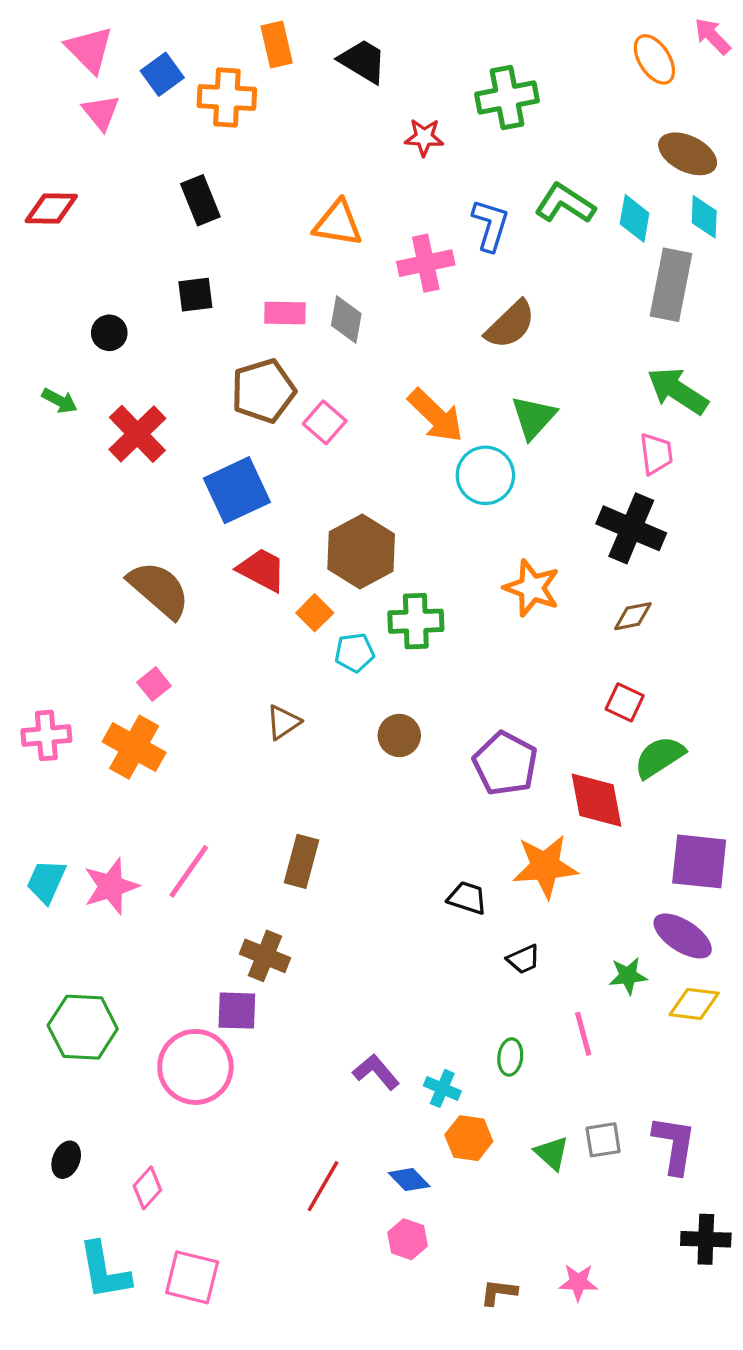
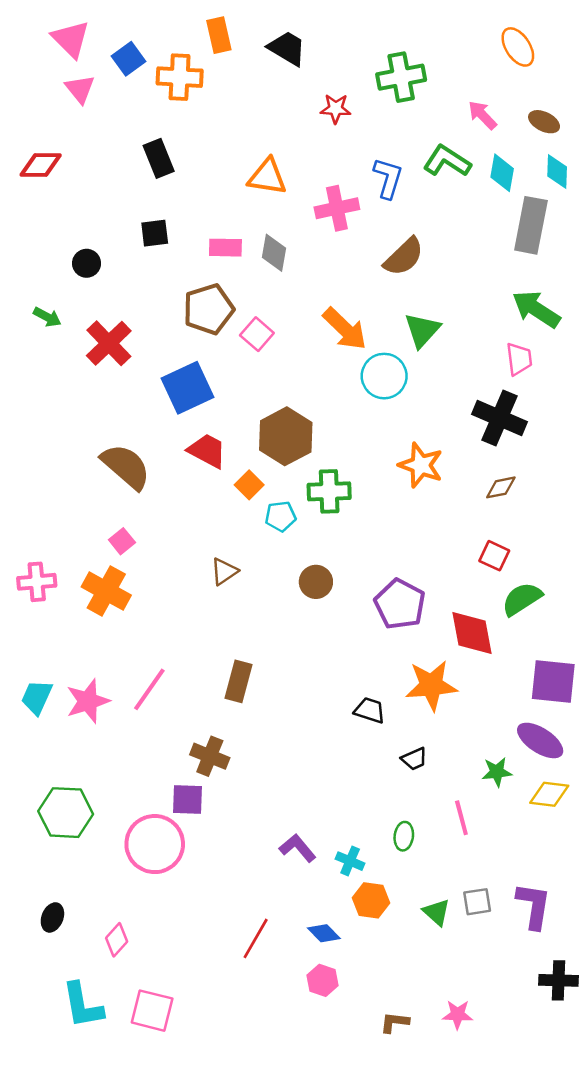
pink arrow: (712, 36) -> (482, 115), moved
brown ellipse: (688, 154) -> (544, 122), size x0.7

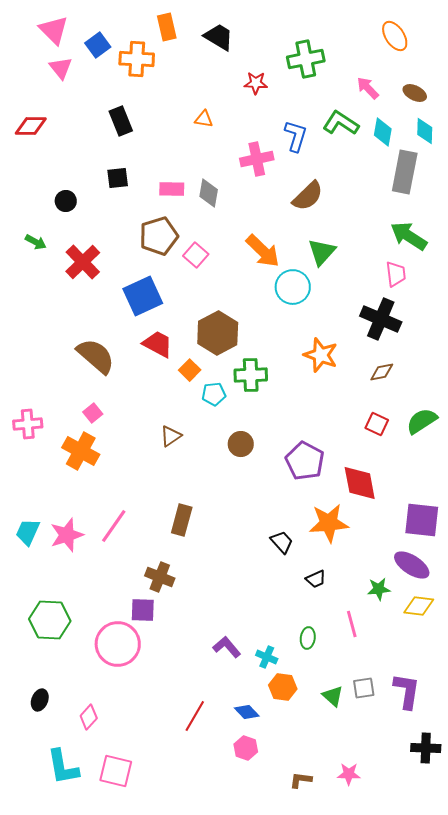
orange triangle: (267, 177) -> (204, 119), moved, size x0.6
pink cross: (37, 582) -> (28, 424), moved
green semicircle: (522, 599) -> (422, 421), moved
black trapezoid: (370, 710) -> (282, 542), turned 30

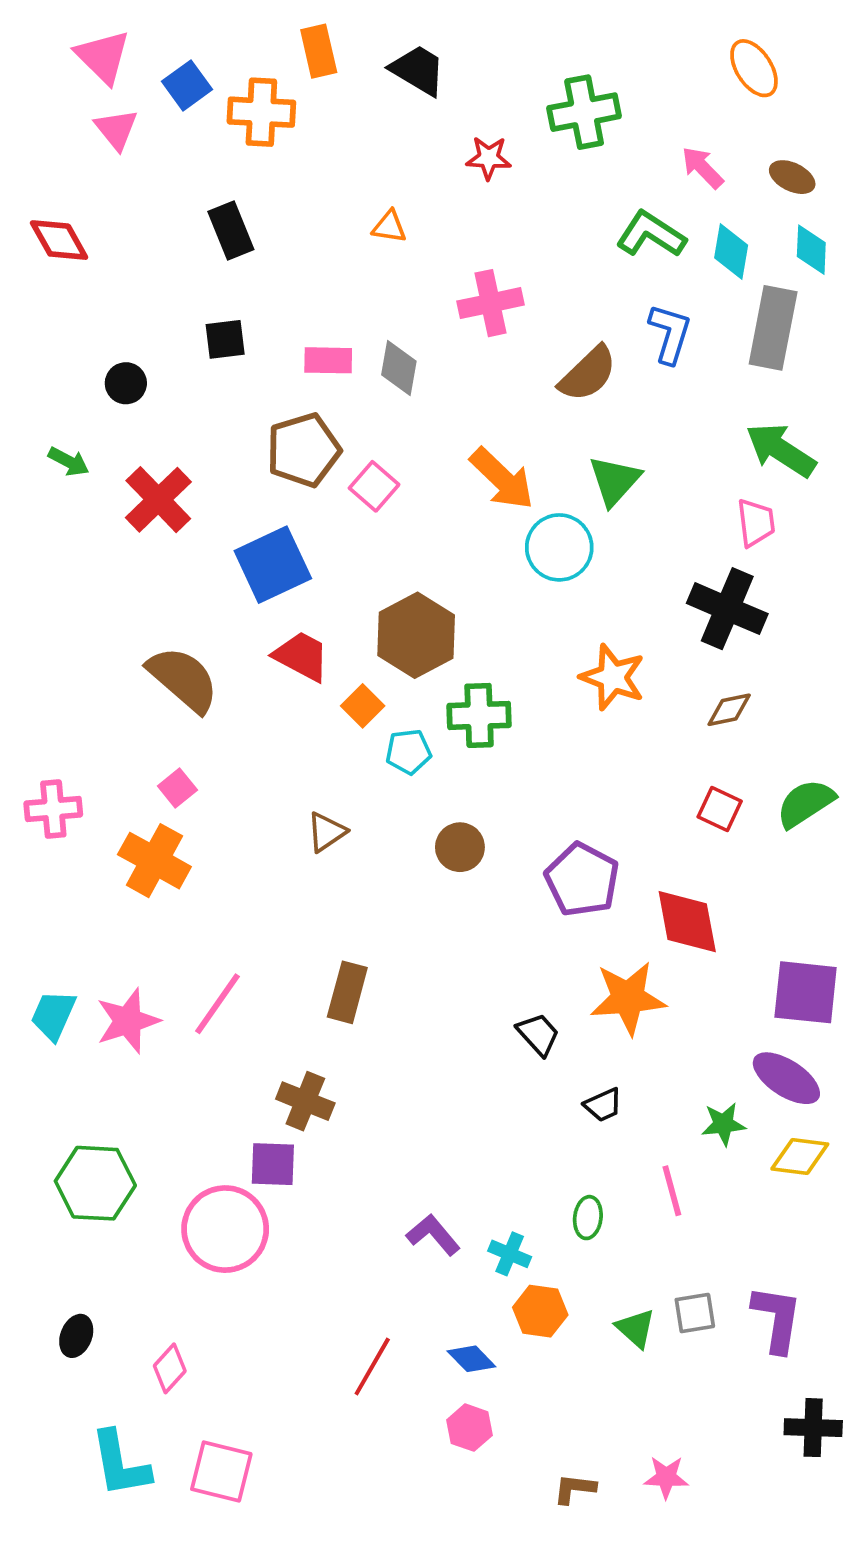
red diamond: (31, 126) -> (59, 240), turned 60
blue L-shape: (296, 136) -> (670, 334), moved

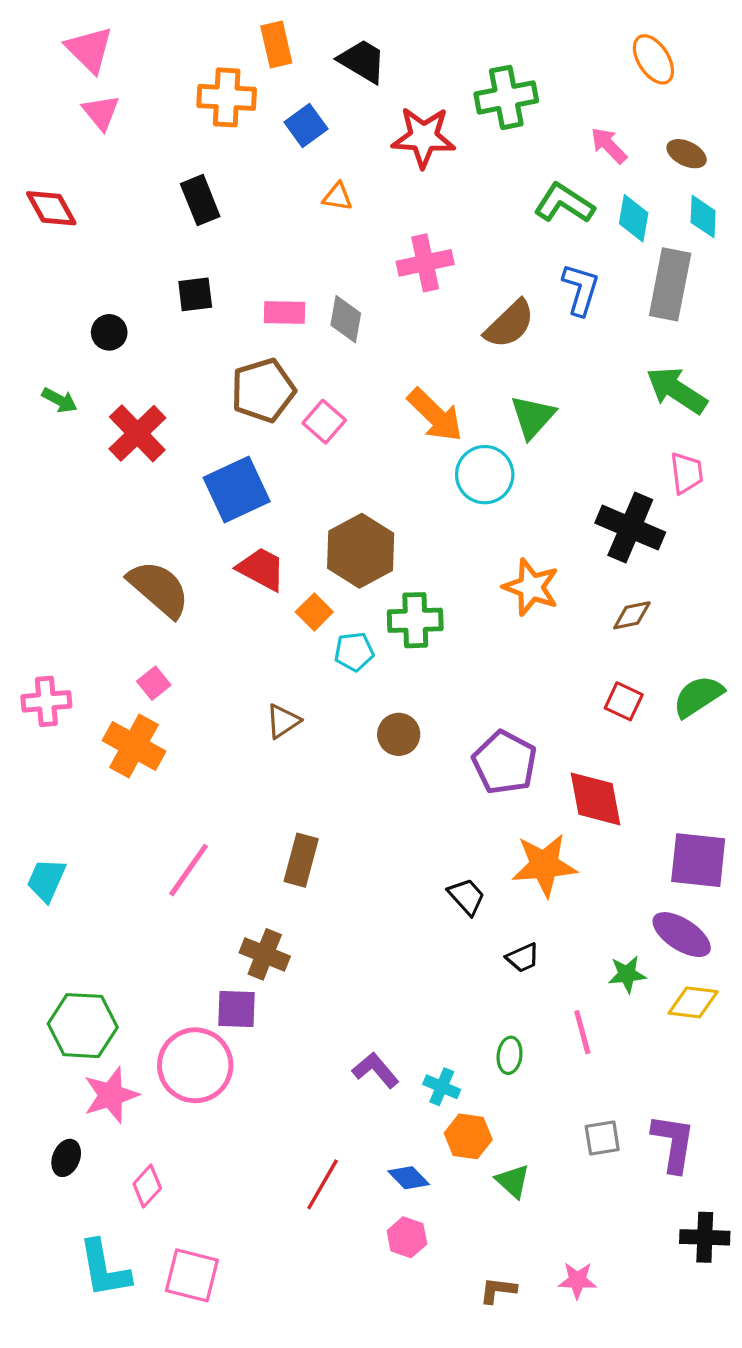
blue square: (187, 85) -> (306, 126), moved
red star: (489, 158) -> (424, 137), size x1.6
pink trapezoid: (756, 523) -> (687, 473), moved
pink star: (128, 1021) -> (111, 1095), moved
green triangle: (636, 1328) -> (513, 1181), moved

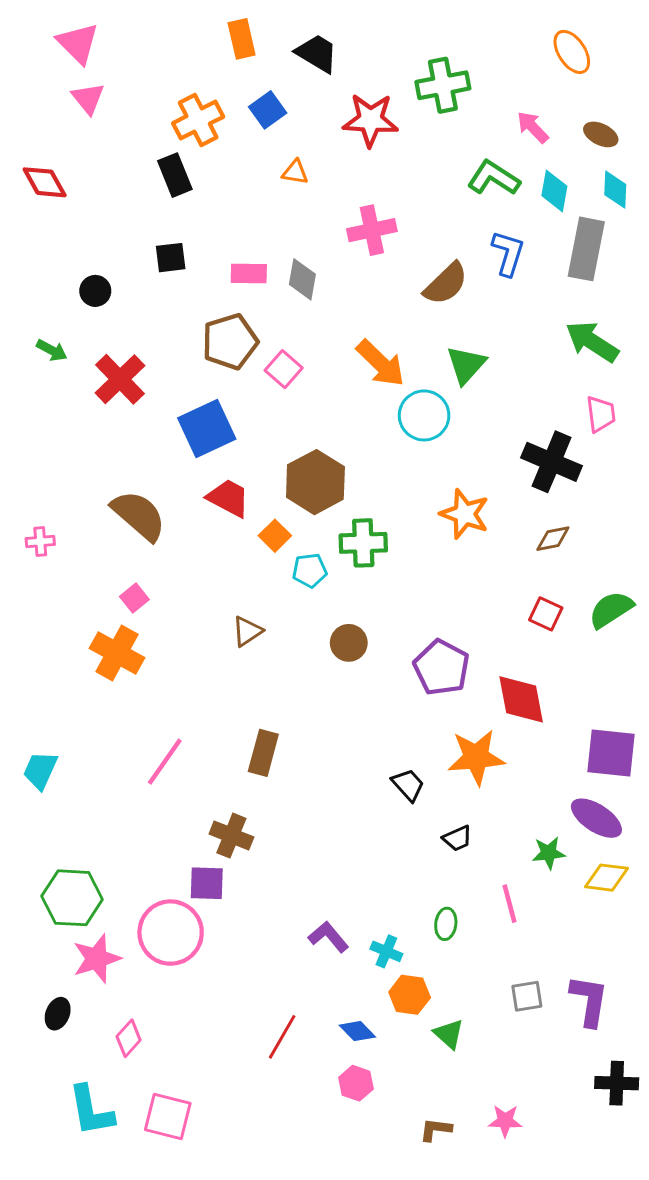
orange cross: (227, 97) -> (198, 120), moved, turned -30
pink cross: (46, 701) -> (40, 541), moved, size x0.7

